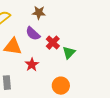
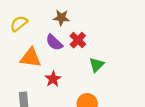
red cross: (53, 43) -> (78, 40), moved

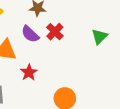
green triangle: (97, 65) -> (99, 37), moved

